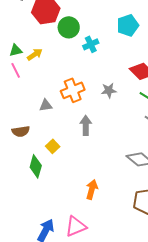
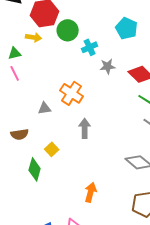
cyan pentagon: (128, 25) -> (127, 28), turned -30
yellow arrow: (35, 54) -> (34, 37), moved, turned 42
orange cross: (73, 90) -> (72, 93), turned -35
gray star: (109, 90) -> (108, 66), moved

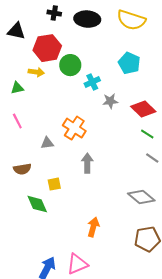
pink line: (15, 73) -> (17, 121), moved
yellow square: (52, 149) -> (54, 184), turned 32
green diamond: (35, 169) -> (37, 204), turned -40

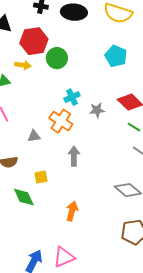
cyan cross: (92, 82) -> (72, 97), moved
gray star: (110, 101) -> (97, 110), moved
orange arrow: (93, 227) -> (72, 211), moved

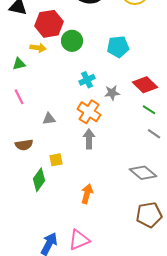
cyan pentagon: (116, 56) -> (118, 47), moved, turned -30
orange cross: (61, 121) -> (89, 112), moved
green diamond: (24, 197) -> (39, 180), turned 60

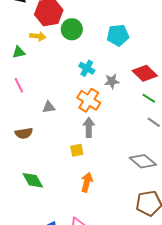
cyan cross: (87, 80) -> (87, 68), turned -35
yellow square: (56, 160) -> (77, 150), moved
green diamond: (39, 180) -> (33, 180), moved, turned -65

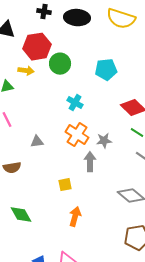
gray star: (112, 81) -> (104, 141), moved
gray arrow: (89, 127) -> (90, 162), moved

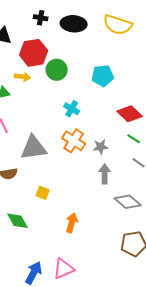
gray triangle: (37, 142) -> (34, 148), size x2.0
gray arrow: (90, 162) -> (105, 174), moved
yellow square: (65, 185) -> (43, 193), moved, turned 32

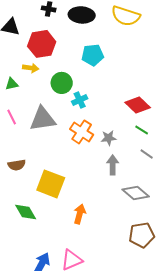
green circle: (57, 70) -> (62, 83), moved
cyan pentagon: (103, 76) -> (93, 55), moved
cyan cross: (72, 109) -> (80, 100), turned 35
gray triangle: (34, 148) -> (43, 119), moved
yellow square: (43, 193) -> (51, 184), size x2.0

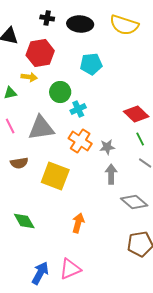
green line: (142, 130) -> (140, 139), turned 32
brown semicircle: (17, 165) -> (19, 163), moved
yellow square: (51, 184) -> (55, 176), moved

